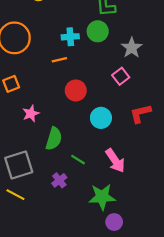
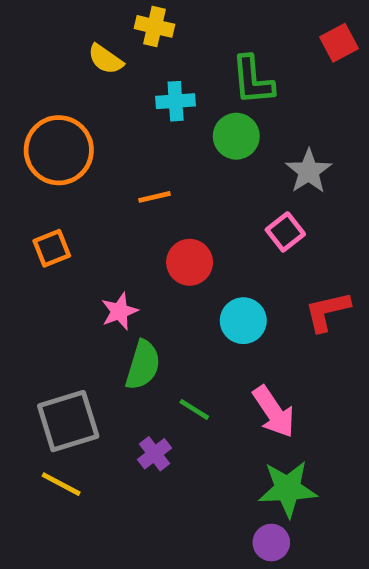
cyan cross: (70, 37) -> (176, 101), moved
pink star: (31, 114) -> (120, 311), moved
green star: (102, 197) -> (288, 489), moved

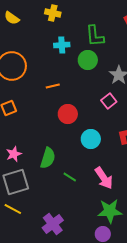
yellow semicircle: (106, 59) -> (12, 18), moved
pink star: (120, 311) -> (14, 154), moved
purple cross: (155, 454) -> (53, 224), moved, size x1.5

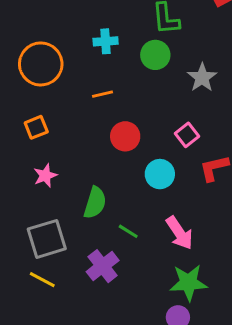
cyan cross: (62, 45) -> (106, 41), moved
pink square: (109, 101) -> (187, 135), moved
pink star: (14, 154) -> (45, 176), moved
purple cross: (53, 224) -> (103, 266), moved

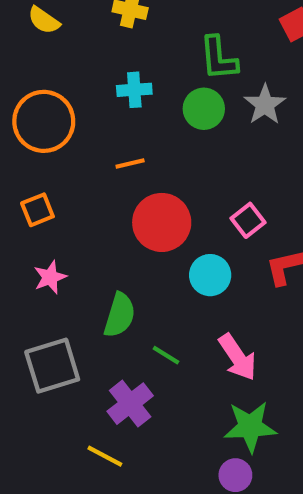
gray star: (202, 78) -> (265, 105), moved
red circle: (125, 136) -> (162, 222), size x1.4
yellow line: (42, 280) -> (105, 456), moved

